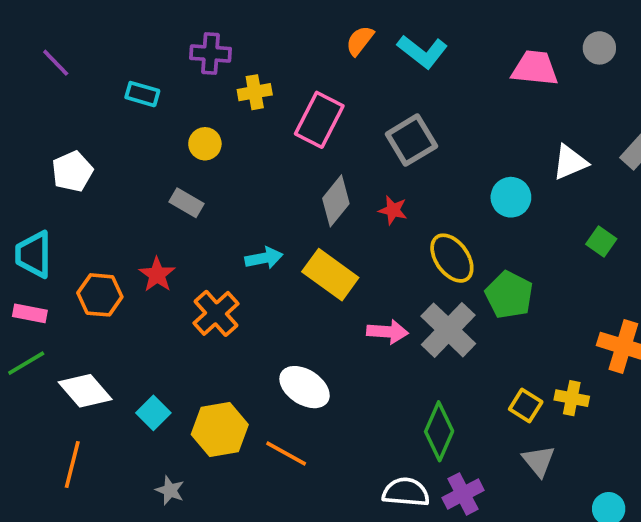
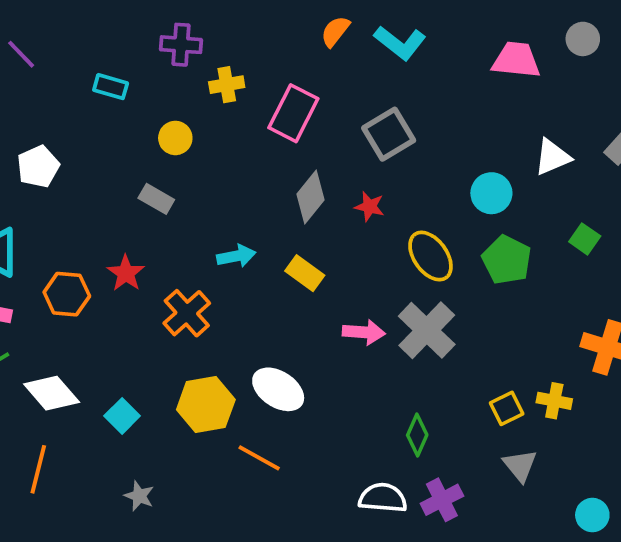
yellow rectangle: (330, 275) -> (305, 273), size x0.7
green pentagon: (509, 295) -> (507, 260), moved
yellow square: (526, 406) -> (507, 408), turned 32
yellow hexagon: (220, 429) -> (206, 405), moved
green diamond: (439, 431) -> (417, 435), size x0.7

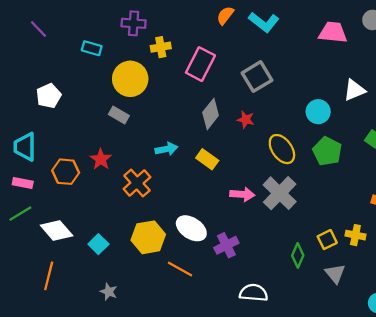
yellow circle: (175, 138) -> (130, 79), size x1.8
green diamond: (417, 435) -> (298, 255), moved
purple cross: (442, 500) -> (226, 245), moved

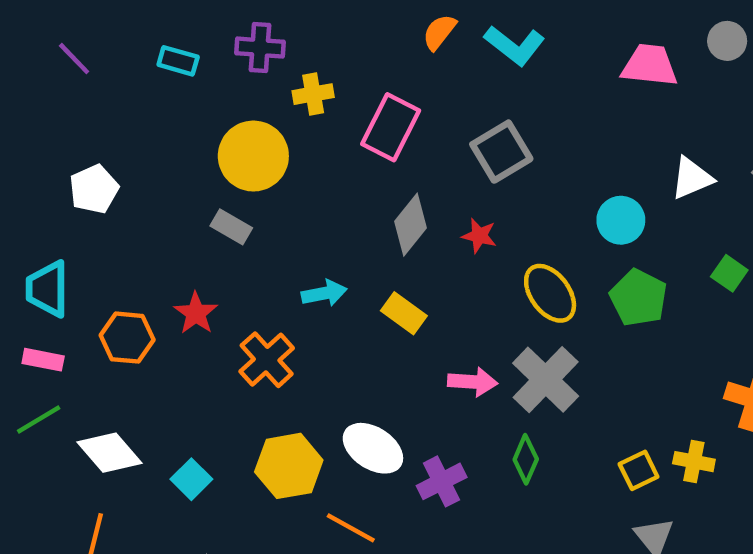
cyan rectangle: (92, 48) -> (178, 61), moved
green diamond: (298, 255) -> (526, 459), moved

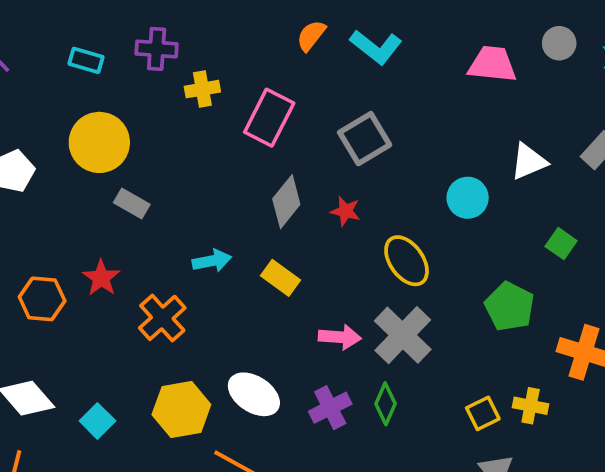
yellow circle: (253, 156) -> (99, 142), moved
green pentagon: (639, 298) -> (510, 307), moved
purple cross: (442, 481) -> (330, 408), moved

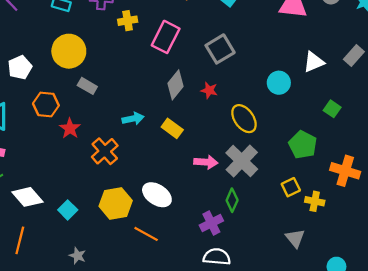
orange hexagon: (42, 299) -> (46, 104), moved
purple cross: (330, 408) -> (211, 223), moved
yellow square: (483, 413) -> (291, 187), moved

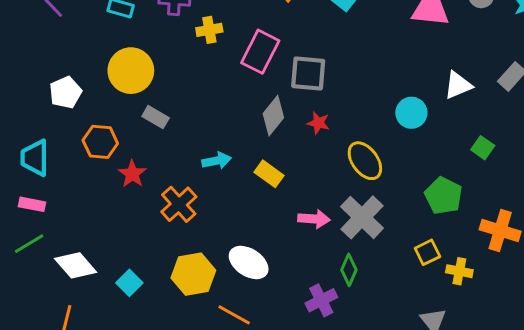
gray square: (220, 49) -> (308, 73), moved, turned 36

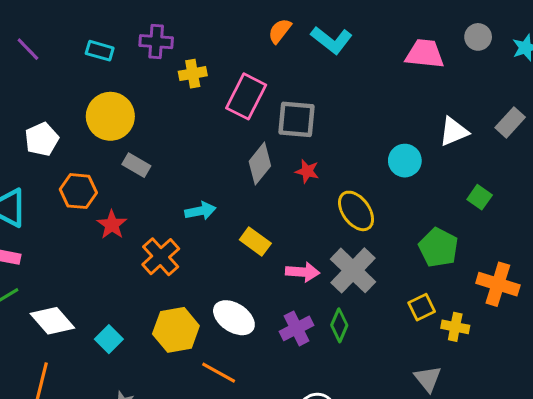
yellow rectangle: (269, 174) -> (255, 241), moved
purple cross: (321, 300) -> (296, 328), moved

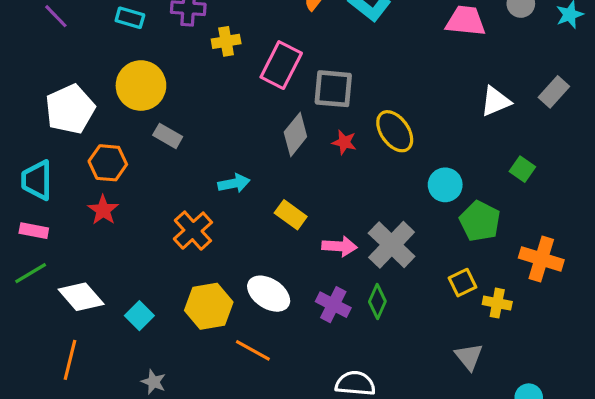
white pentagon: (42, 139) -> (70, 109), size x1.4
cyan circle: (405, 161) -> (445, 185), moved
yellow ellipse: (356, 211) -> (395, 131), moved
red star: (112, 225) -> (103, 210), moved
purple cross: (296, 328) -> (333, 305), turned -36

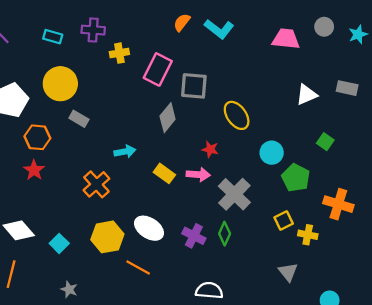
gray rectangle: (554, 92) -> (347, 88), turned 60
red star: (344, 142) -> (210, 149), moved
pink arrow: (340, 246) -> (198, 175), moved

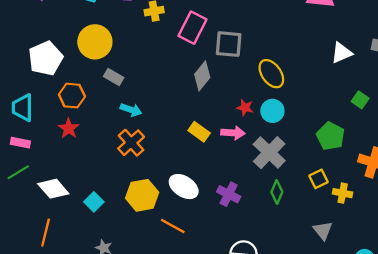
cyan arrow: (125, 152) -> (131, 110), moved, turned 30
cyan circle: (272, 153) -> (272, 111), moved
green diamond: (225, 234) -> (277, 192), moved

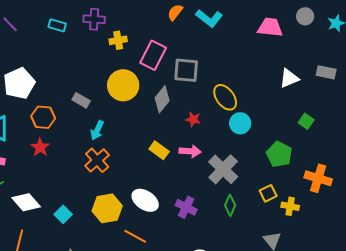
yellow circle: (95, 42) -> (123, 85), moved
red star: (245, 108) -> (193, 119), moved
cyan arrow: (131, 110) -> (97, 130), turned 96
cyan circle: (272, 111) -> (240, 123), moved

